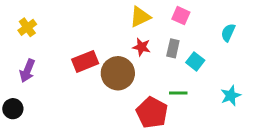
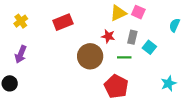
yellow triangle: (140, 17) -> (118, 13), moved
red rectangle: (85, 61) -> (63, 22), moved
green line: (178, 93) -> (124, 57), moved
cyan star: (231, 96) -> (169, 83), moved

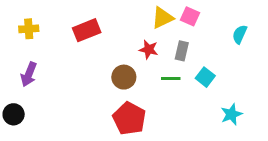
yellow cross: (21, 21) -> (29, 29), turned 32
cyan square: (149, 47) -> (205, 77), moved
brown circle: (90, 56) -> (124, 77), size x0.7
red pentagon: (116, 86) -> (129, 118), moved

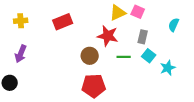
red star: (149, 49) -> (108, 36), size x1.5
gray rectangle: (182, 51) -> (143, 37), moved
cyan star: (231, 114) -> (168, 68), moved
red pentagon: (129, 118) -> (94, 86), turned -30

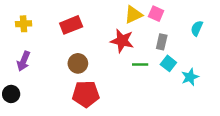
brown circle: (90, 56) -> (78, 63), moved
red pentagon: (94, 86) -> (86, 94), moved

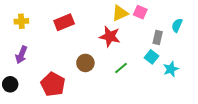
gray rectangle: (162, 42) -> (158, 38), moved
brown circle: (78, 63) -> (85, 63), moved
green line: (140, 65) -> (121, 68), moved, turned -40
red pentagon: (86, 94) -> (53, 84), moved, turned 30

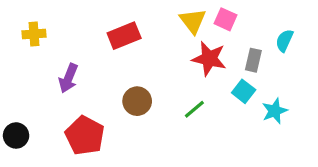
yellow triangle: (120, 13) -> (193, 21), turned -42
red rectangle: (64, 22) -> (124, 36), moved
red star: (110, 37) -> (209, 59), moved
purple arrow: (21, 55) -> (68, 78), moved

